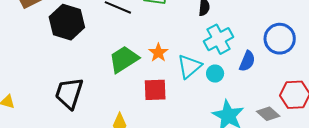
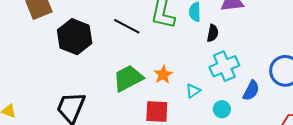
cyan triangle: (189, 66) -> (193, 91), size x0.6
cyan circle: (215, 74) -> (222, 109), moved

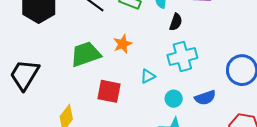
orange star: (163, 75) -> (123, 44), moved
blue semicircle: (251, 91) -> (205, 98), moved, turned 35

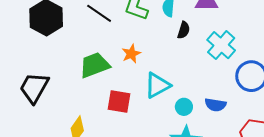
cyan cross: (182, 56) -> (221, 45), moved, turned -32
cyan triangle: (148, 76) -> (157, 85), size x1.8
blue semicircle: (205, 98) -> (215, 105), turned 30

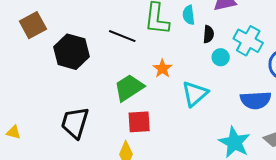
red square: (119, 102) -> (139, 122), moved
blue semicircle: (215, 105) -> (256, 100), size x1.4
cyan circle: (184, 107) -> (221, 57), moved

